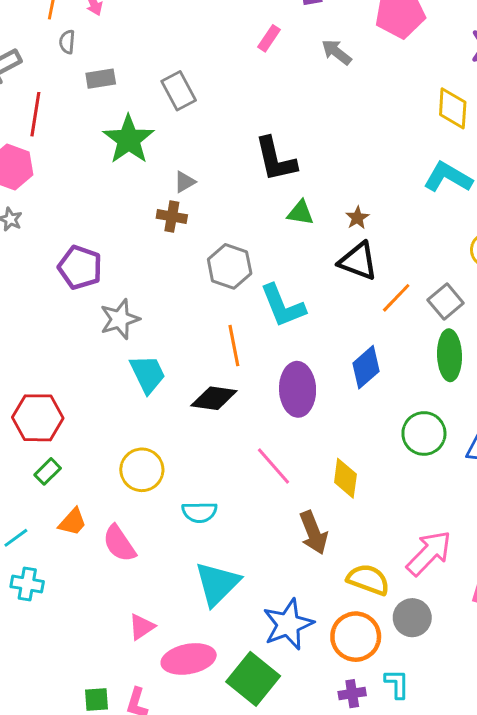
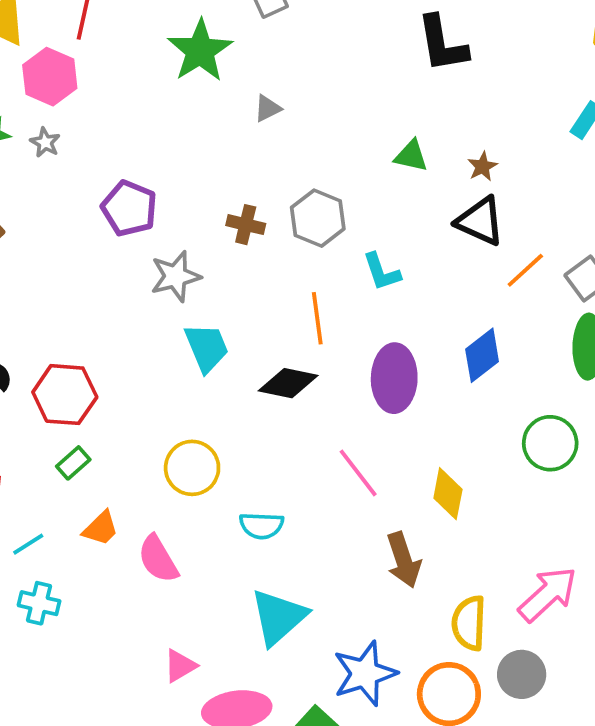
black L-shape: (276, 159) -> (442, 44), moved
brown cross: (172, 216) -> (246, 225), moved
cyan L-shape: (283, 306) -> (382, 272), size x0.7
yellow semicircle: (368, 580) -> (469, 623), turned -111

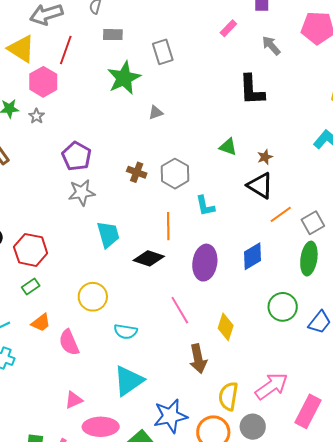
gray star: (176, 276) -> (82, 193), moved

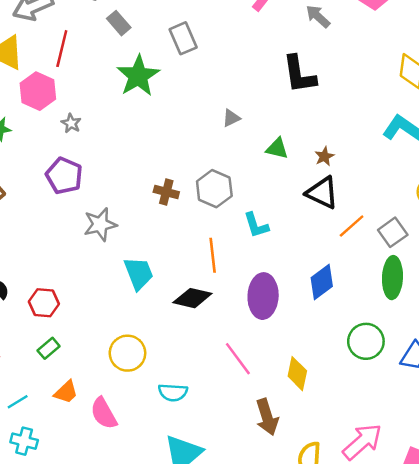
gray rectangle: (113, 35) -> (119, 23), turned 54
gray triangle: (156, 113) -> (231, 118), moved
gray star: (37, 116) -> (71, 123), moved
purple pentagon: (77, 156) -> (64, 176), moved
red hexagon: (31, 250) -> (44, 303), size x0.7

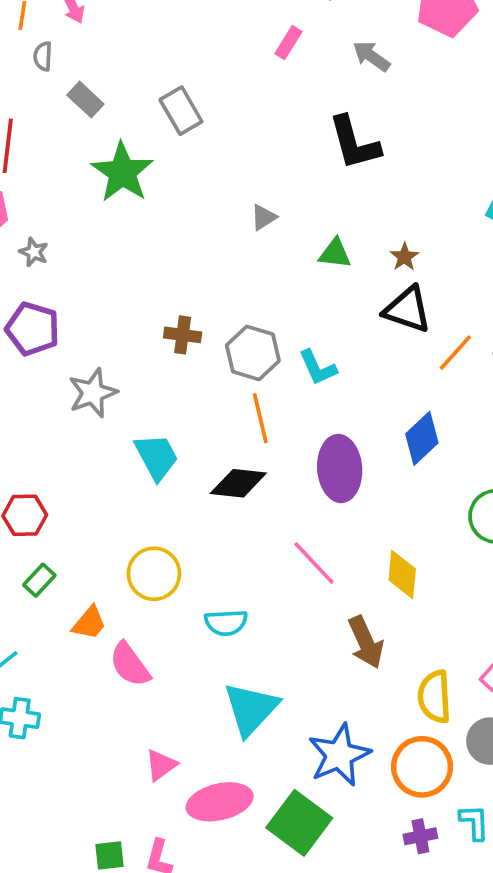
gray hexagon: (214, 189) -> (253, 353), moved
orange trapezoid: (66, 392) -> (89, 623), moved

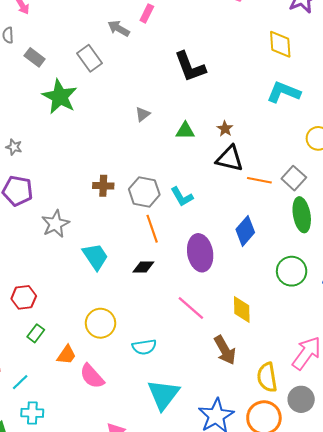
gray arrow: (371, 56) -> (119, 28), moved
orange line: (455, 353) -> (259, 180), turned 65
black diamond: (238, 483) -> (143, 267), size x0.7

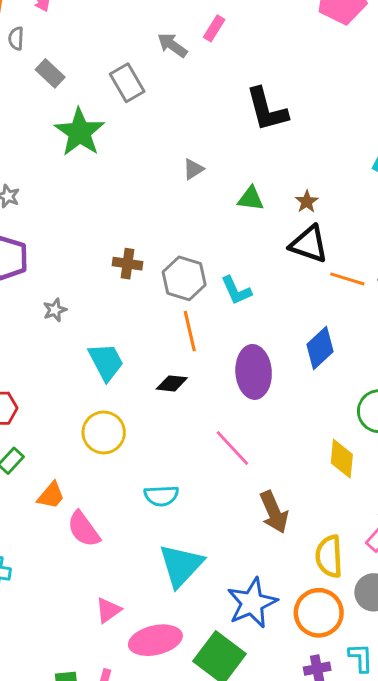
gray star: (55, 224) -> (55, 310), size x0.6
yellow diamond: (242, 310) -> (342, 459), moved
yellow circle: (100, 323) -> (104, 432), moved

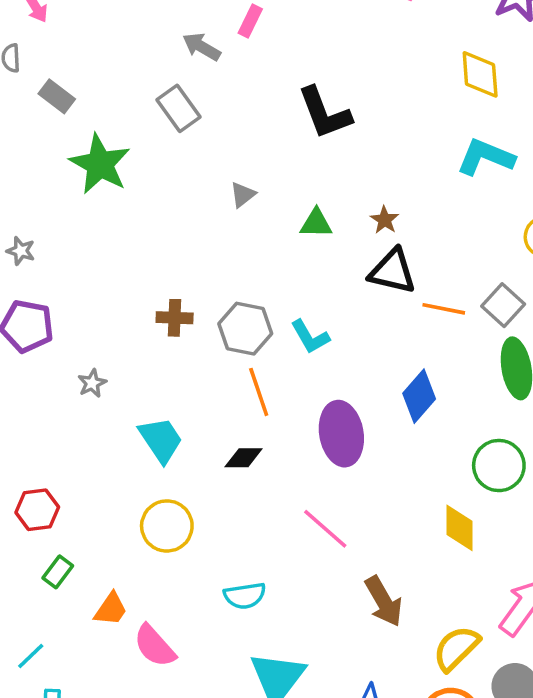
gray rectangle: (127, 83) -> (178, 108), moved
yellow semicircle: (329, 556) -> (456, 648), turned 54

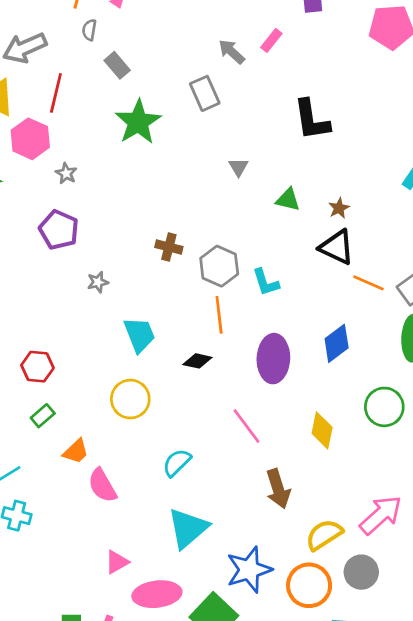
gray triangle: (243, 195) -> (238, 167), turned -35
yellow diamond: (459, 528) -> (322, 430), moved
cyan semicircle: (245, 596) -> (177, 463), turned 132

